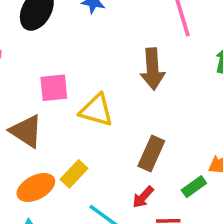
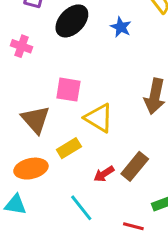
yellow rectangle: (74, 174) -> (69, 148), moved
red arrow: (143, 197) -> (104, 174), moved

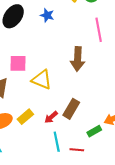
yellow rectangle: (69, 148) -> (25, 117), moved
cyan line: (81, 208) -> (57, 142), moved, turned 36

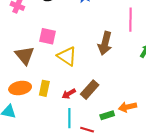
yellow rectangle: (25, 117) -> (44, 88), turned -49

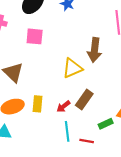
pink square: (47, 36) -> (35, 36), moved
yellow triangle: (67, 56) -> (72, 68), moved, turned -50

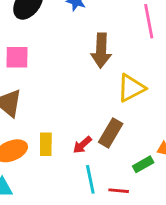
pink square: (35, 36) -> (17, 57), moved
brown arrow: (94, 50) -> (101, 50), moved
yellow triangle: (72, 68) -> (131, 88), moved

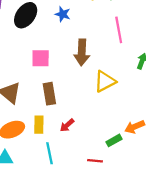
pink square: (17, 57) -> (41, 58), moved
brown rectangle: (111, 133) -> (49, 94), moved, turned -40
cyan line: (90, 179) -> (50, 153), moved

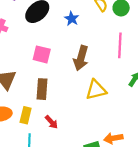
red arrow: (67, 125) -> (51, 122), turned -104

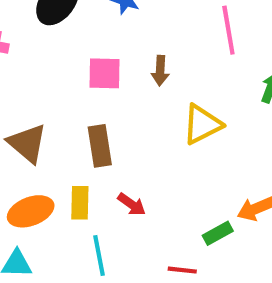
pink square: (42, 54) -> (104, 73), moved
brown arrow: (81, 58) -> (160, 71), size x0.6

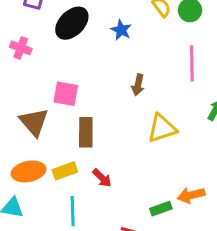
pink square: (104, 73) -> (66, 94), moved
yellow rectangle: (80, 203) -> (65, 171), turned 60

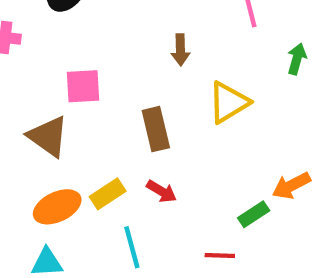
brown rectangle: (86, 132) -> (156, 129), moved

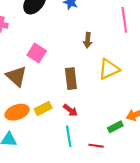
pink square: (83, 86) -> (37, 53), turned 30
cyan line: (132, 247) -> (69, 136), moved

